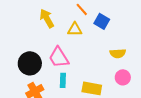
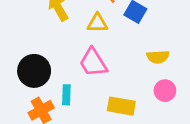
pink trapezoid: (59, 57) -> (93, 62), moved
cyan rectangle: (63, 80) -> (66, 95), moved

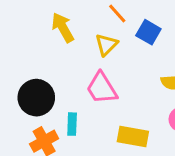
yellow triangle: (97, 23) -> (106, 45), turned -45

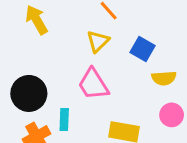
yellow arrow: (63, 28) -> (37, 20), moved
blue square: (148, 32) -> (142, 49), moved

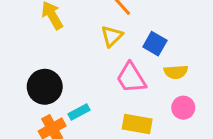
pink trapezoid: (93, 84) -> (131, 78), moved
cyan rectangle: (64, 120) -> (79, 112), turned 60

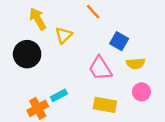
yellow triangle: (112, 36) -> (64, 35), moved
black circle: (45, 87) -> (27, 54), moved

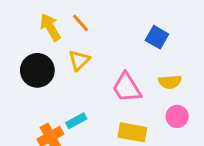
orange line: (93, 12) -> (81, 23), moved
yellow triangle: (64, 35) -> (79, 60), moved
blue square: (119, 41) -> (157, 37), moved

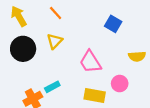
yellow arrow: (50, 27) -> (19, 16), moved
yellow semicircle: (170, 82) -> (137, 56), moved
pink circle: (177, 116) -> (120, 84), moved

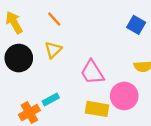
blue square: (113, 24) -> (136, 25), moved
pink circle: (120, 84) -> (124, 96), size x1.5

